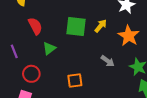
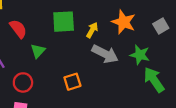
yellow arrow: (101, 26) -> (92, 30), moved
gray arrow: (108, 61) -> (105, 54), size x1.6

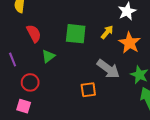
yellow arrow: (92, 30) -> (107, 32), moved
orange square: (72, 82) -> (88, 90), moved

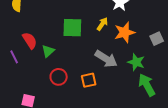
red semicircle: (34, 33) -> (30, 41), moved
orange star: (130, 43) -> (125, 32), turned 30
red circle: (30, 82) -> (59, 77), moved

